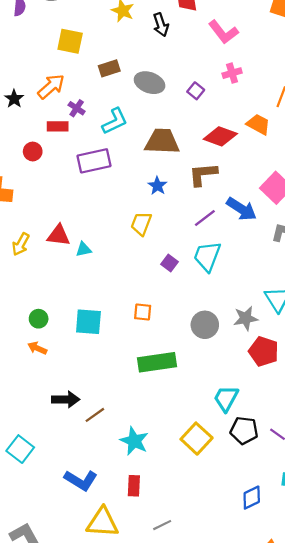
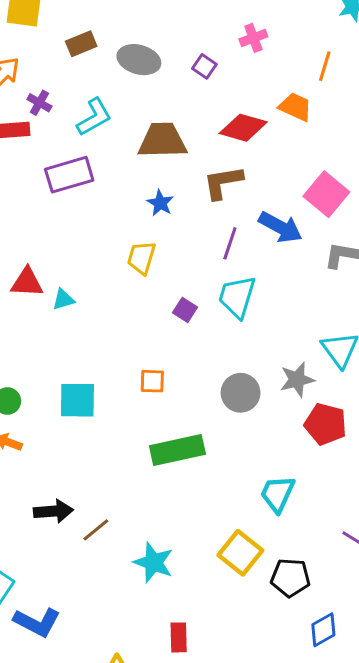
purple line: (205, 218) -> (230, 243), turned -30
black pentagon: (244, 430) -> (290, 578), moved
blue L-shape: (81, 480) -> (37, 622), moved
red rectangle: (134, 486) -> (179, 637), moved

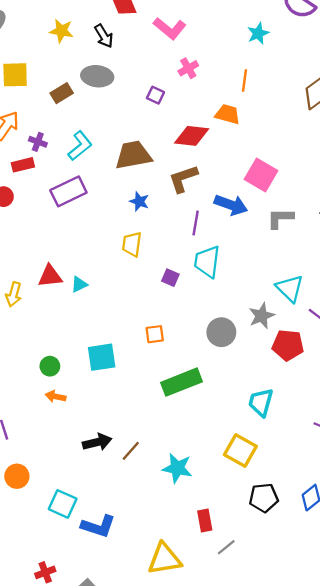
gray ellipse: (139, 60) -> (97, 76), moved
black pentagon: (290, 578) -> (264, 498), moved

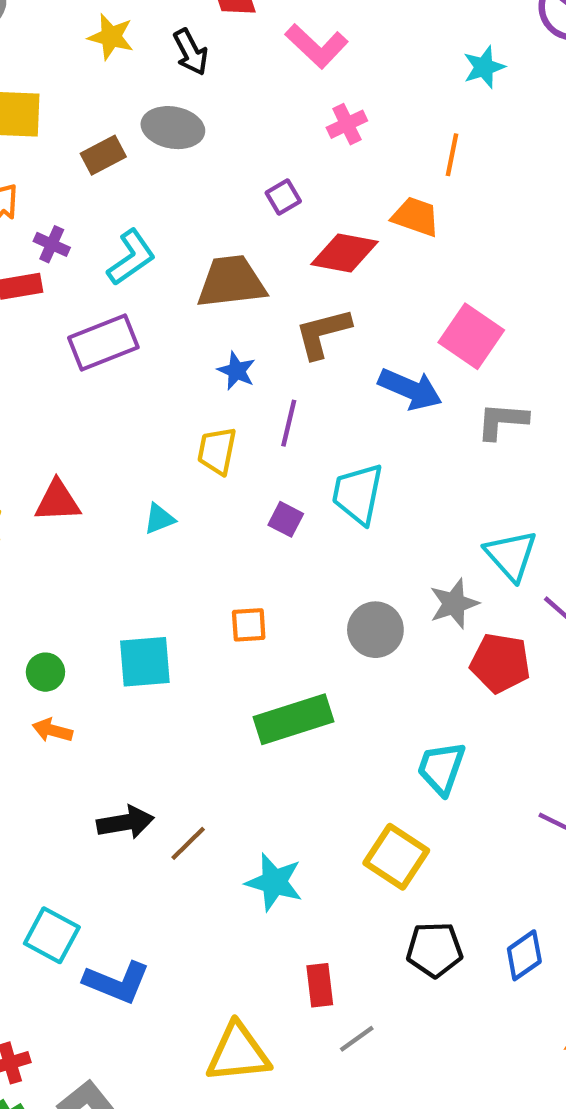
purple square: (155, 95) -> (283, 197), moved, turned 30
purple line: (196, 223) -> (289, 423), moved
cyan triangle: (79, 284) -> (159, 519), moved

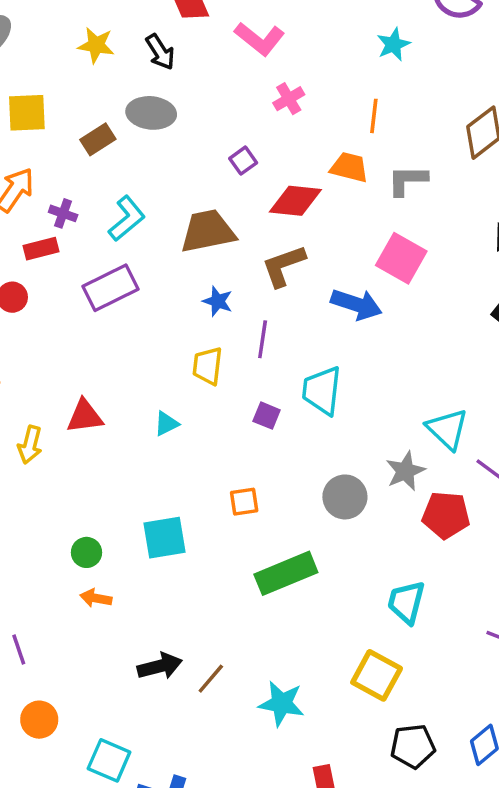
gray L-shape: (502, 421) -> (407, 180), moved

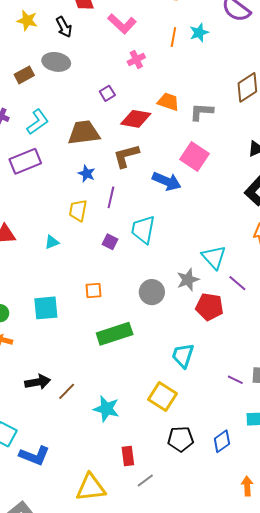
orange line: (374, 116) -> (173, 37), moved

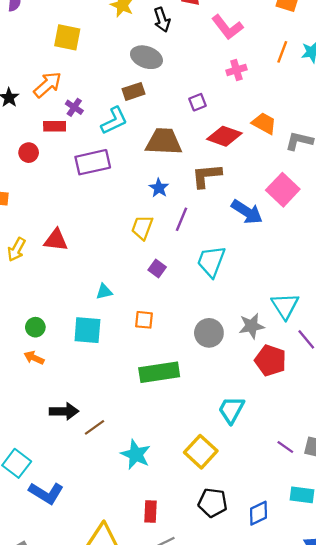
brown rectangle: (24, 75) -> (134, 91), moved
cyan triangle: (52, 242) -> (104, 292), moved
purple square: (110, 242) -> (157, 269), moved

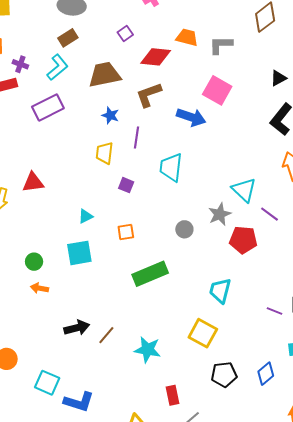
gray circle: (209, 333) -> (184, 229), size x0.7

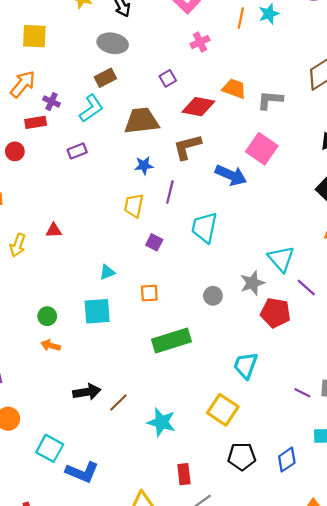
purple rectangle: (48, 108) -> (77, 151), size x0.6
blue star: (110, 115) -> (144, 166), turned -30
red triangle: (33, 182) -> (54, 230), size x0.7

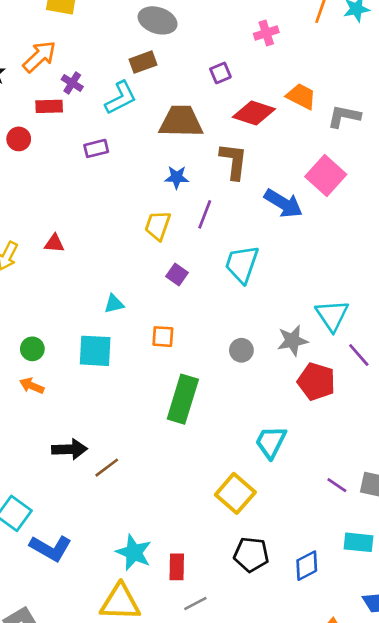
brown L-shape: (187, 147) -> (234, 161), turned 104
green rectangle: (172, 341) -> (183, 399), turned -63
cyan star: (161, 422) -> (134, 552), moved

